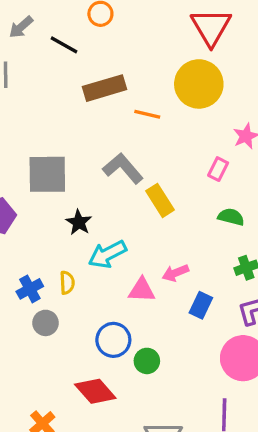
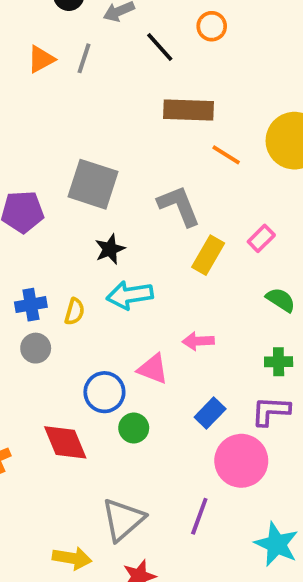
pink rectangle: (218, 169) -> (261, 238), moved
yellow rectangle: (160, 200) -> (208, 255), turned 44
pink triangle: (142, 290) -> (153, 369), moved
blue rectangle: (201, 305) -> (210, 413), moved

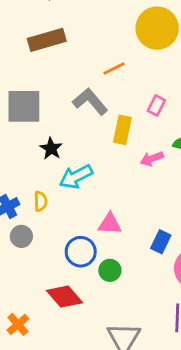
brown rectangle: (189, 110) -> (47, 40), moved
orange line: (226, 155) -> (114, 69), moved, turned -40
pink arrow: (198, 341) -> (152, 159), moved

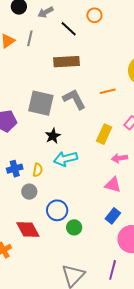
gray L-shape: (90, 101) -> (74, 99), moved
pink triangle: (110, 224) -> (113, 185), moved
gray circle: (21, 236) -> (29, 192), moved
red diamond: (65, 297) -> (28, 230), moved

